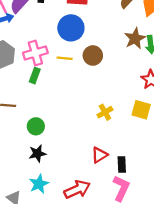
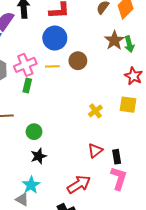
cyan star: (39, 184) -> (31, 185), moved

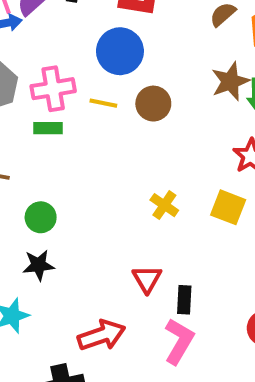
green rectangle: (27, 86) -> (48, 128), turned 64
yellow cross: (95, 111) -> (164, 205), turned -32
red triangle: (95, 151) -> (147, 279), turned -35

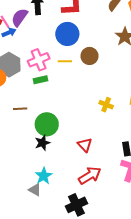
green circle: (41, 217) -> (47, 124), size x1.5
black star: (38, 265) -> (42, 143), moved
red triangle: (147, 279) -> (85, 145), moved

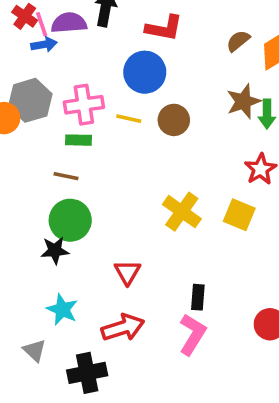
purple semicircle: (20, 17) -> (69, 23), turned 36
yellow cross: (106, 105) -> (182, 212), size x1.5
brown line: (20, 109) -> (66, 176), moved
cyan star: (44, 176) -> (62, 309), moved, turned -30
gray triangle: (35, 190) -> (34, 351), moved

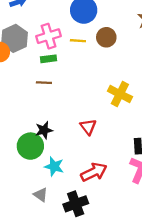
green circle: (70, 220) -> (30, 146), moved
red triangle: (128, 272) -> (88, 127), moved

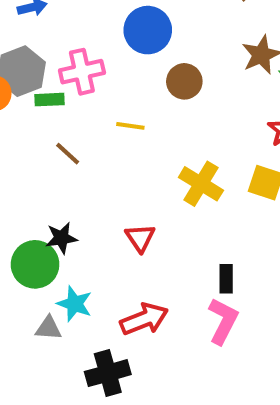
yellow line: (78, 41) -> (130, 126), moved
green rectangle: (49, 59) -> (49, 100), moved
brown line: (44, 83) -> (68, 154), turned 35
gray triangle: (41, 195) -> (48, 328), moved, turned -35

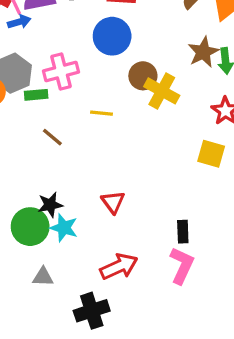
yellow cross: (201, 184) -> (162, 91), moved
cyan star: (75, 304) -> (64, 228), moved

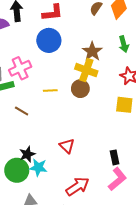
brown star: (203, 52) -> (92, 51), moved
brown circle: (143, 76) -> (80, 89), moved
pink L-shape: (182, 265) -> (117, 179), turned 35

